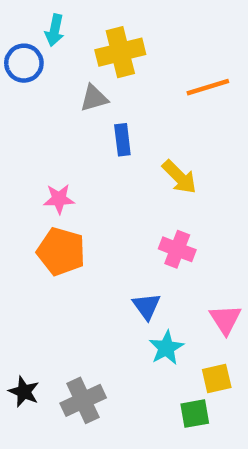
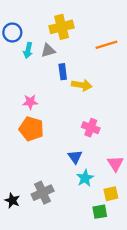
cyan arrow: (55, 30) -> (28, 50), moved
yellow arrow: (179, 177) -> (82, 85), moved, turned -36
gray cross: (83, 400) -> (43, 193), moved

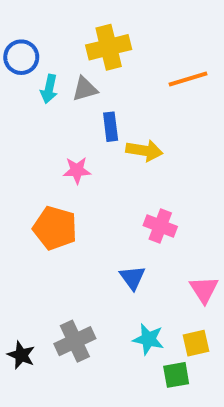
pink star: (30, 102) -> (77, 170), moved
cyan star: (85, 178) -> (148, 339), moved, turned -30

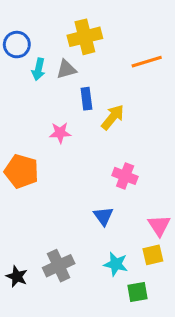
yellow arrow: (144, 150) -> (113, 117), turned -60
orange pentagon: (55, 228) -> (21, 171), moved
yellow square: (196, 343) -> (153, 255), moved

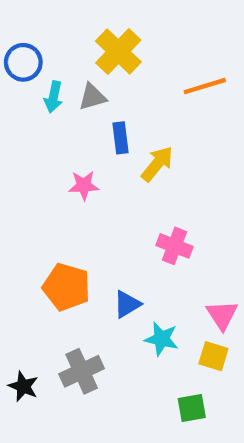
yellow cross: (85, 37) -> (118, 51), turned -32
orange pentagon: (21, 171) -> (66, 287), moved
blue triangle: (103, 216) -> (127, 304), moved, turned 35
yellow square: (153, 255) -> (213, 356), turned 30
cyan star: (116, 264) -> (162, 339), moved

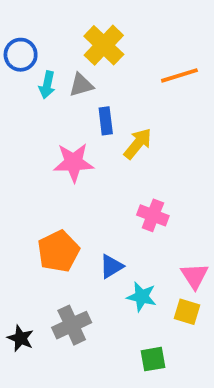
pink star: (84, 185) -> (74, 162), size x1.5
orange pentagon: (66, 287) -> (58, 251), turned 30
green square: (192, 408) -> (153, 359), moved

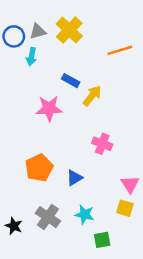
gray triangle: (81, 85) -> (38, 31), moved
blue rectangle: (106, 121) -> (71, 81), turned -54
cyan star: (142, 297) -> (85, 215), moved
gray cross: (72, 325) -> (48, 217), turned -30

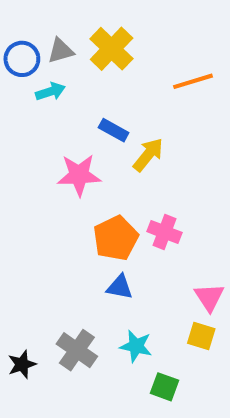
cyan arrow: (31, 57) -> (50, 92), turned -120
orange pentagon: (39, 168) -> (116, 238), moved
blue triangle: (74, 178) -> (120, 287), turned 42
black star: (14, 226) -> (22, 364), turned 30
green square: (102, 240) -> (164, 387), turned 30

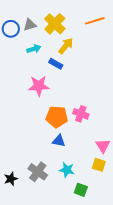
orange line: (193, 81) -> (95, 21), moved
cyan arrow: (50, 92) -> (34, 49), moved
yellow arrow: (148, 155) -> (66, 46), moved
orange pentagon: (116, 238) -> (57, 117), turned 30

